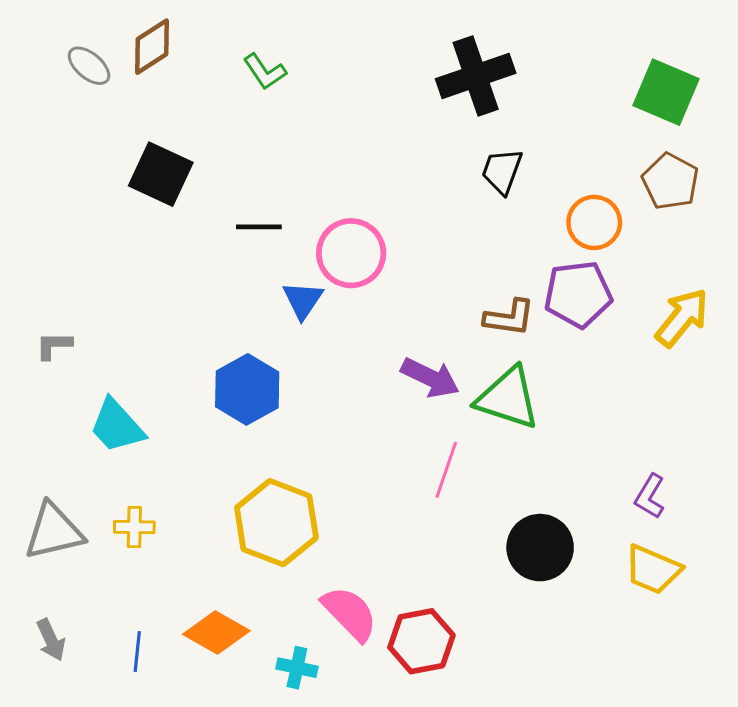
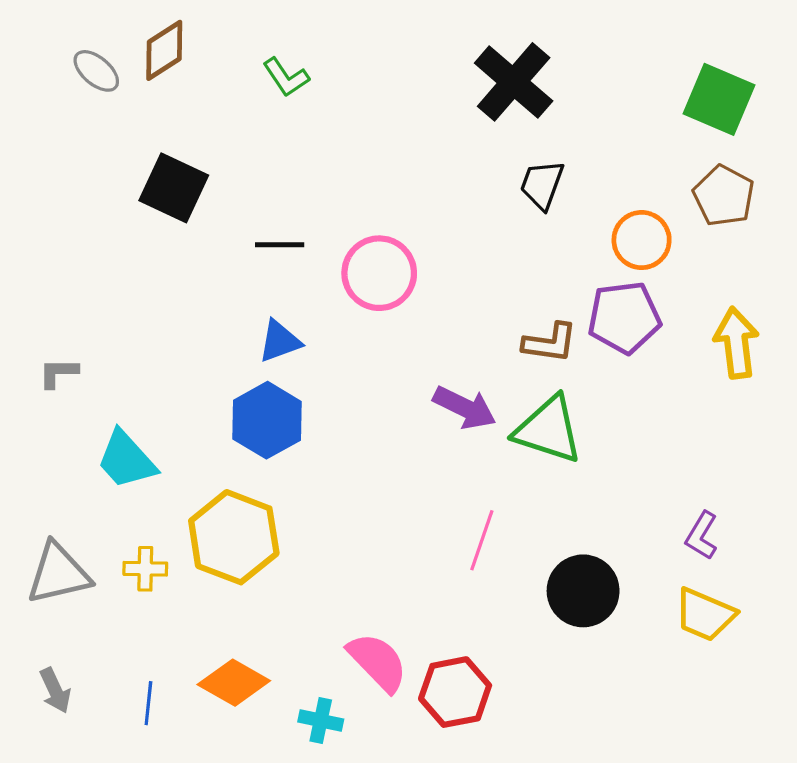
black cross: (476, 76) -> (514, 82), turned -30
blue triangle: (303, 300) -> (280, 341), moved, turned 36
yellow arrow: (682, 318) -> (736, 343), turned -46
pink line: (446, 470) -> (482, 540), moved
yellow hexagon: (276, 523) -> (234, 537), moved

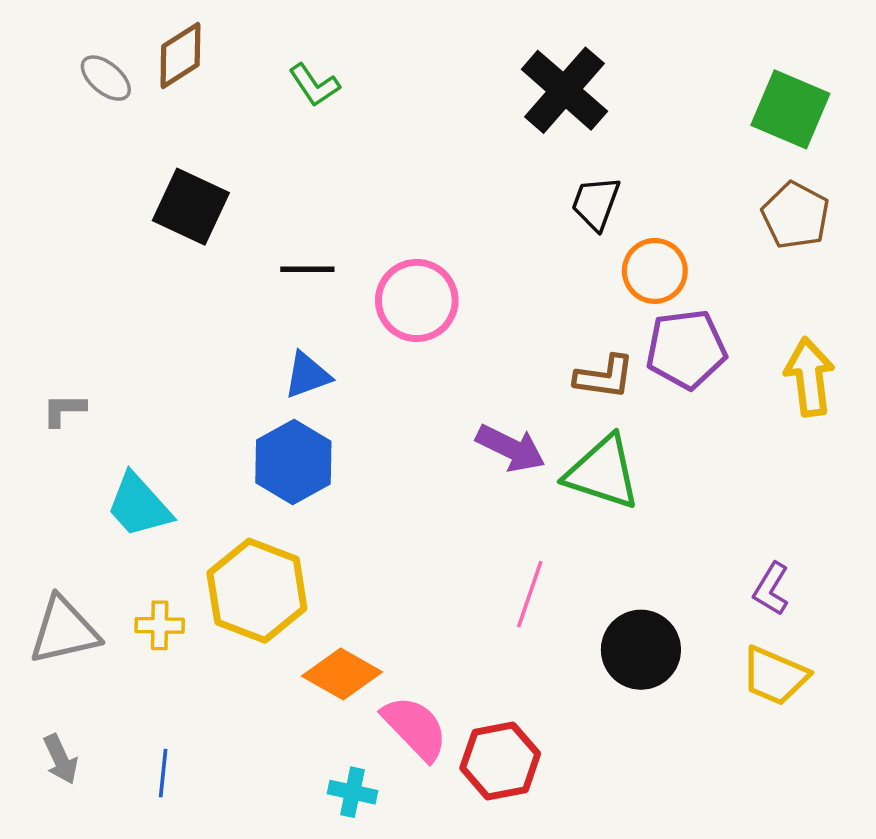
orange circle: (642, 240) -> (655, 271), moved
orange diamond: (234, 683) -> (342, 674), moved

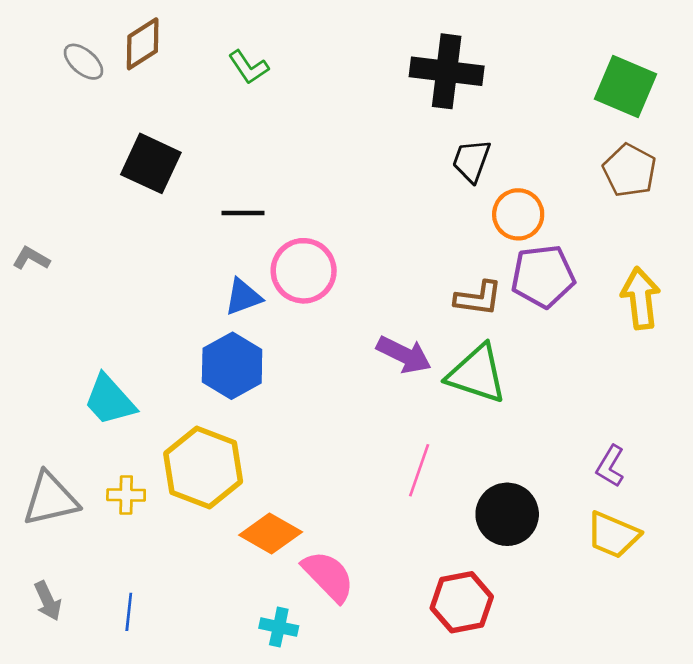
black cross: (564, 90) -> (447, 71), turned -34
pink circle: (417, 300) -> (304, 271), moved
gray L-shape: (64, 410) -> (31, 258), moved, turned 30
red hexagon: (500, 761) -> (462, 602), moved

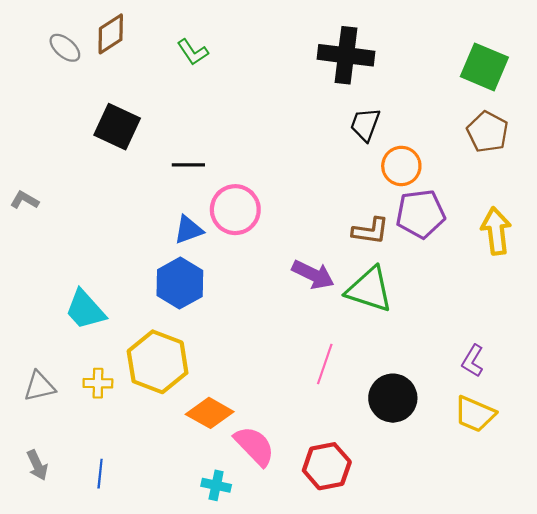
gray triangle: (50, 499) -> (39, 386), size x0.7
red hexagon: (462, 602) -> (327, 466), moved

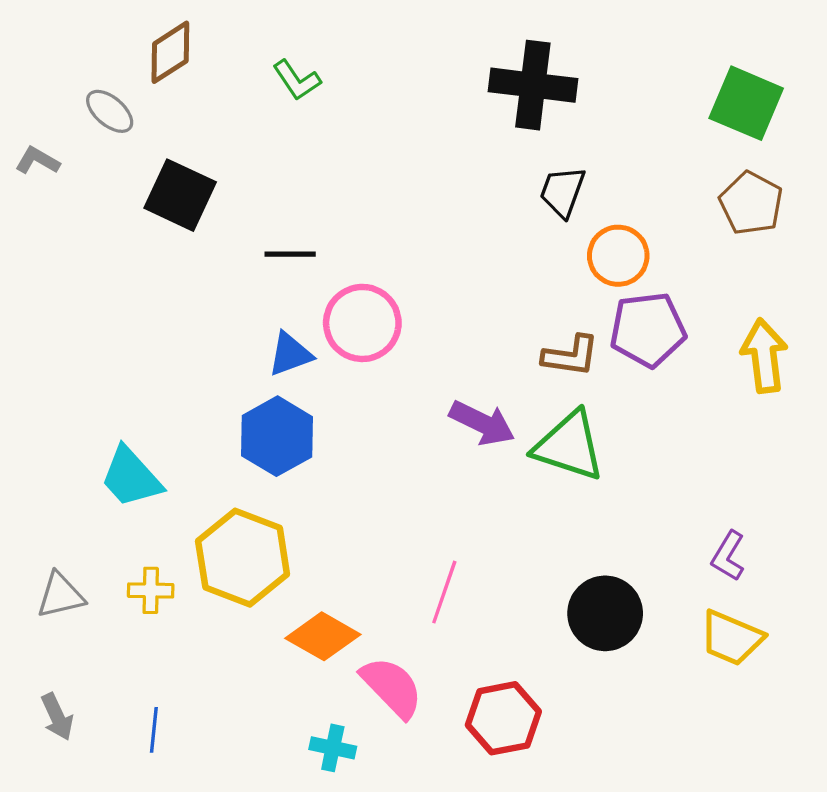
gray ellipse: (65, 48) -> (110, 111), moved
gray L-shape: (24, 200) -> (37, 161), moved
pink line: (325, 364) -> (444, 592), moved

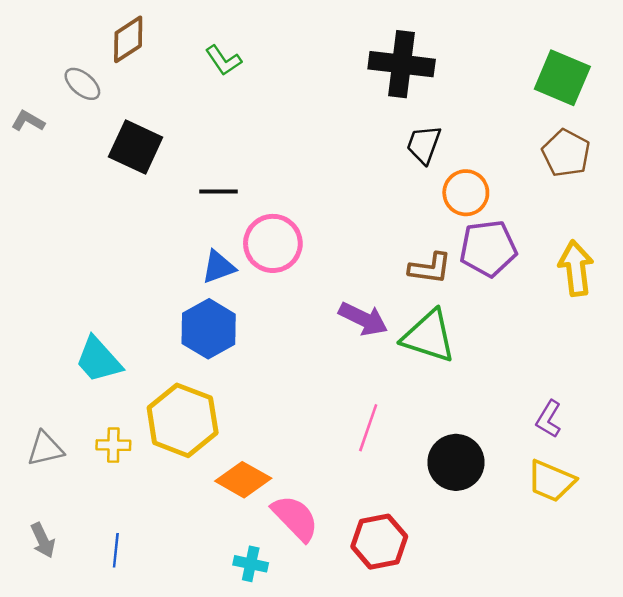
pink line: (444, 592) -> (368, 428), moved

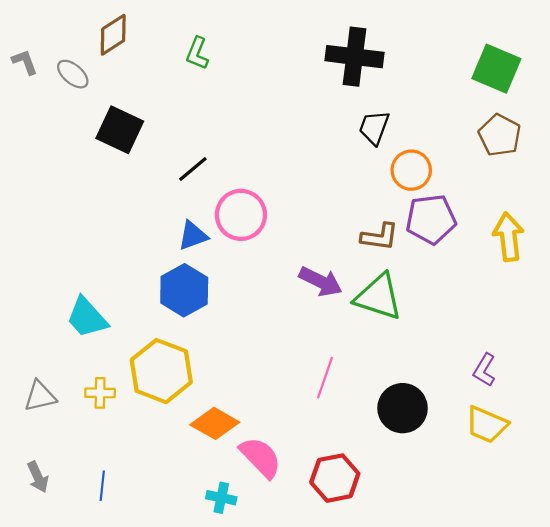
green L-shape: (223, 60) -> (197, 53), turned 56
gray L-shape: (28, 121) -> (25, 62), moved, turned 40
black line: (218, 191) -> (193, 169), turned -40

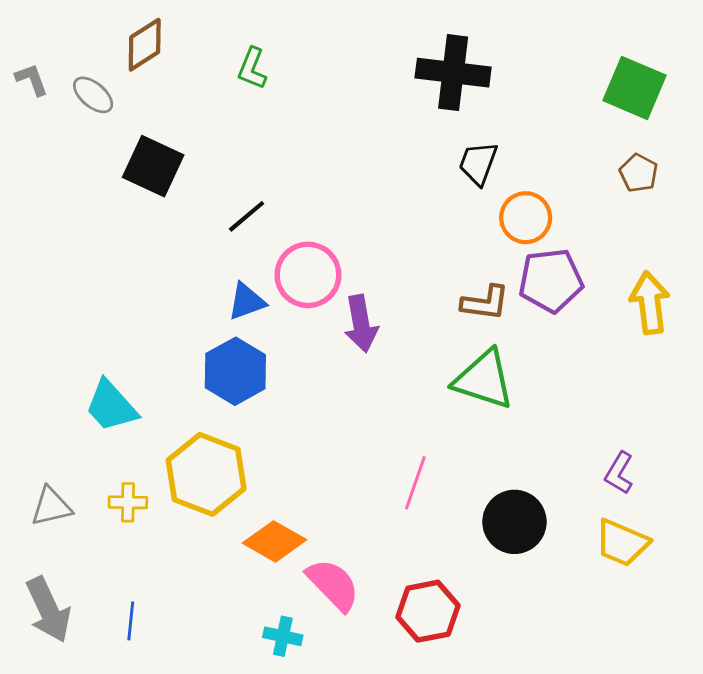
brown pentagon: (500, 135) -> (639, 173), size x0.7
purple arrow: (321, 282) -> (361, 324), moved, turned 54
gray arrow: (38, 477) -> (48, 610), size x1.6

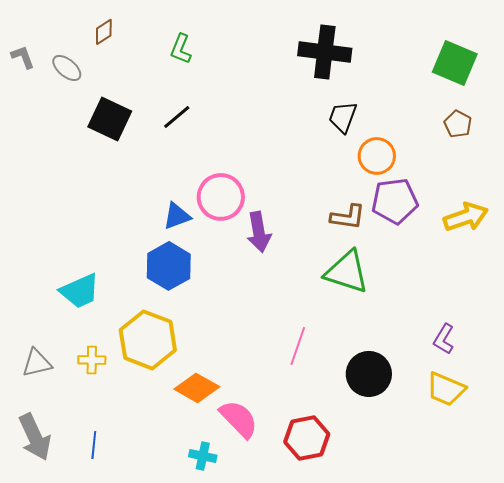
brown diamond: (145, 45) -> (104, 32), size x0.7
black line: (247, 216) -> (177, 117), moved
yellow arrow: (650, 303) -> (466, 217), turned 78
cyan trapezoid: (111, 406) -> (80, 291), turned -72

